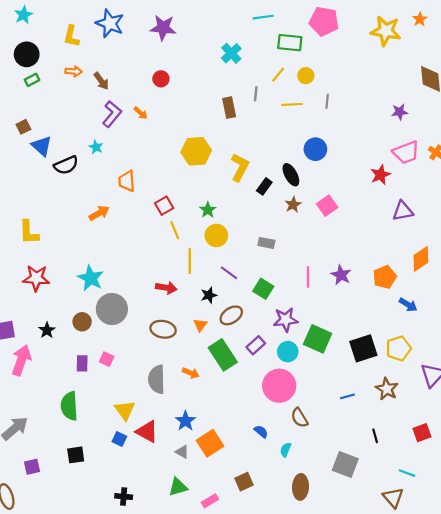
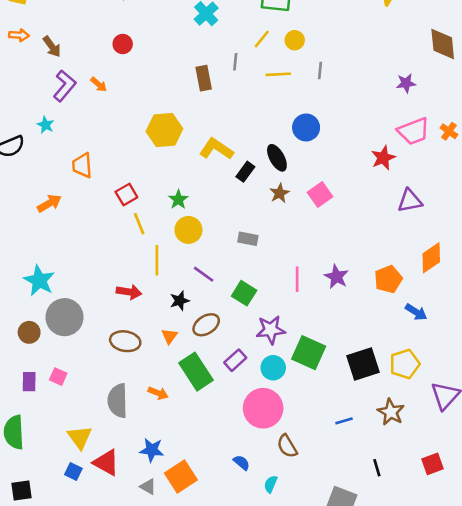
yellow L-shape: (240, 167) -> (216, 149), turned -84
blue star: (185, 421) -> (152, 450), turned -30

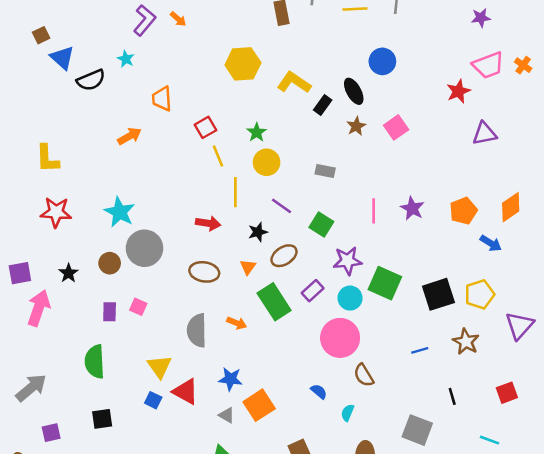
orange diamond: (431, 258) -> (511, 207), moved

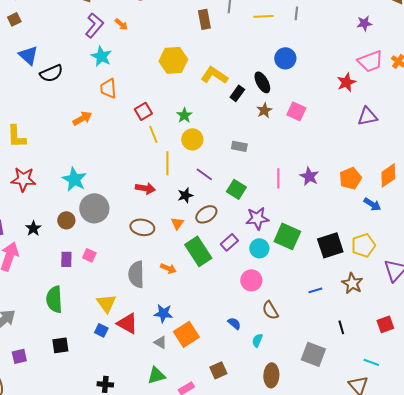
brown square: (41, 35) -> (14, 19), moved
cyan star: (126, 59) -> (101, 56), moved, size x1.5
pink square: (396, 127) -> (296, 111), turned -30
pink circle: (340, 338) -> (251, 280), size x0.7

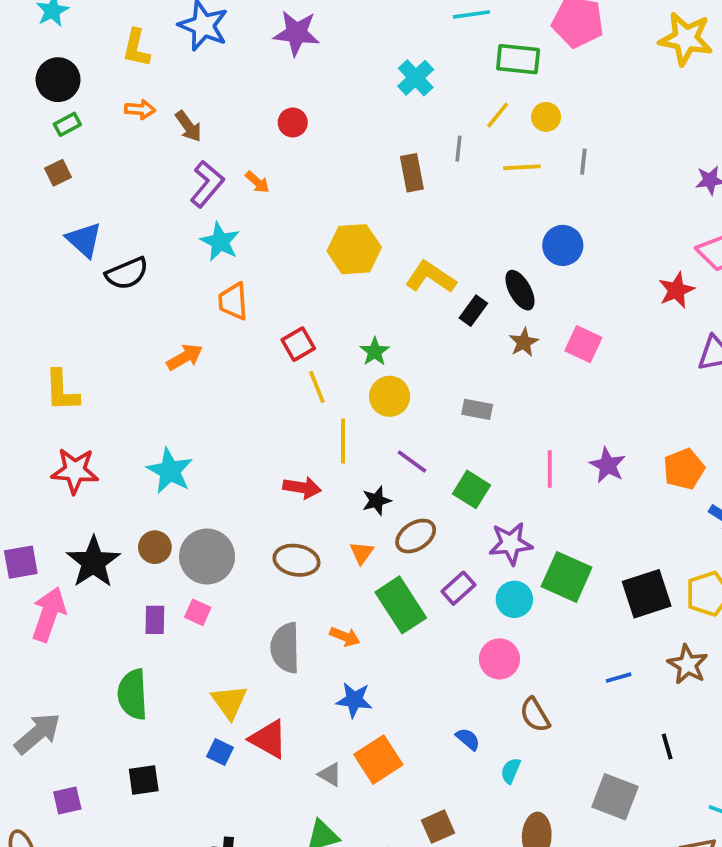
gray circle: (94, 208) -> (207, 556), moved
black star: (33, 228) -> (93, 562), size x1.8
blue star: (163, 313) -> (354, 700), moved

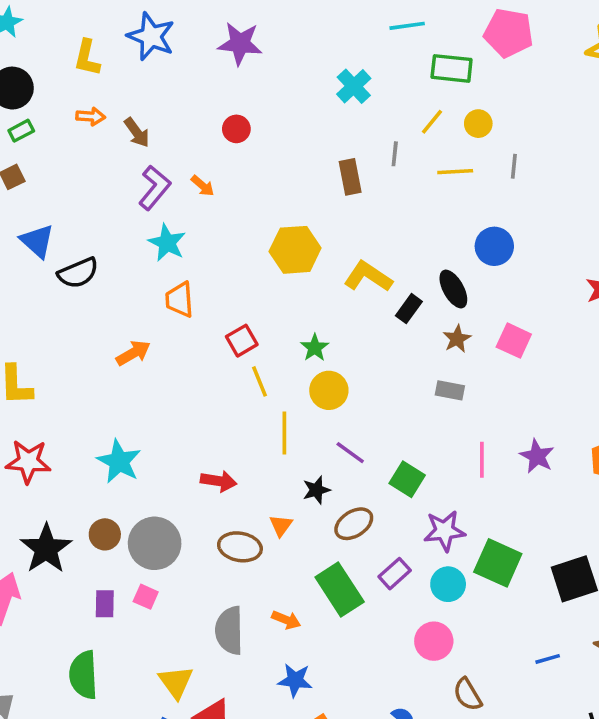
gray rectangle: (477, 409) -> (450, 390), moved
red arrow: (302, 488) -> (219, 481), moved
orange triangle: (362, 553) -> (281, 526), moved

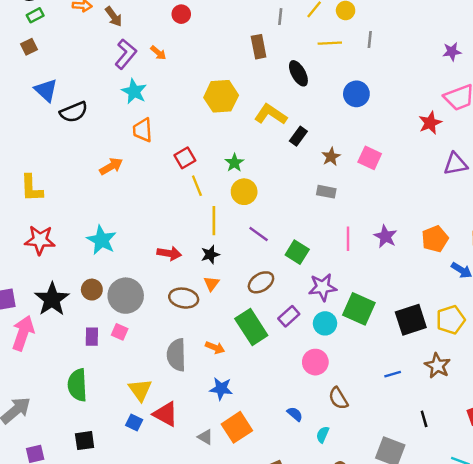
gray line: (395, 154) -> (280, 17), moved
black ellipse: (453, 289) -> (298, 73), moved
black star: (316, 490) -> (210, 255), moved

